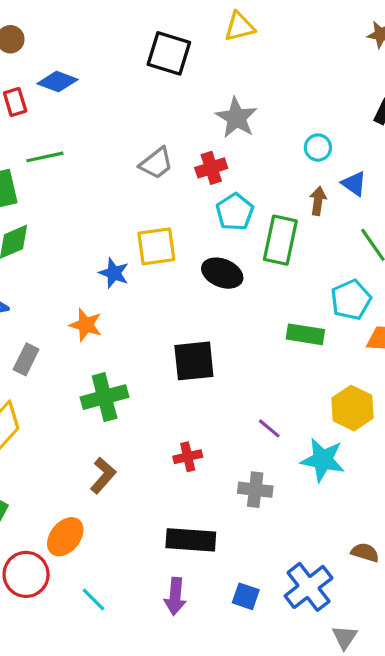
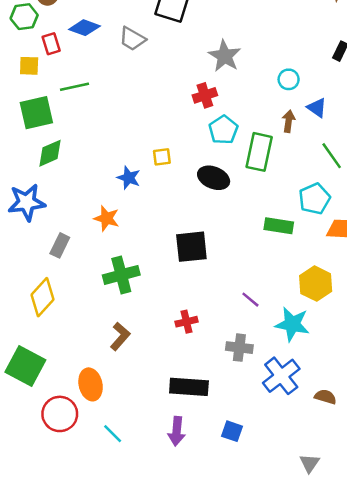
gray trapezoid: (156, 163) -> (132, 39), moved, turned 68
yellow square: (156, 246) -> (162, 157), size x0.6
orange ellipse: (65, 537) -> (91, 384), turned -52
blue cross: (309, 587) -> (281, 376), moved

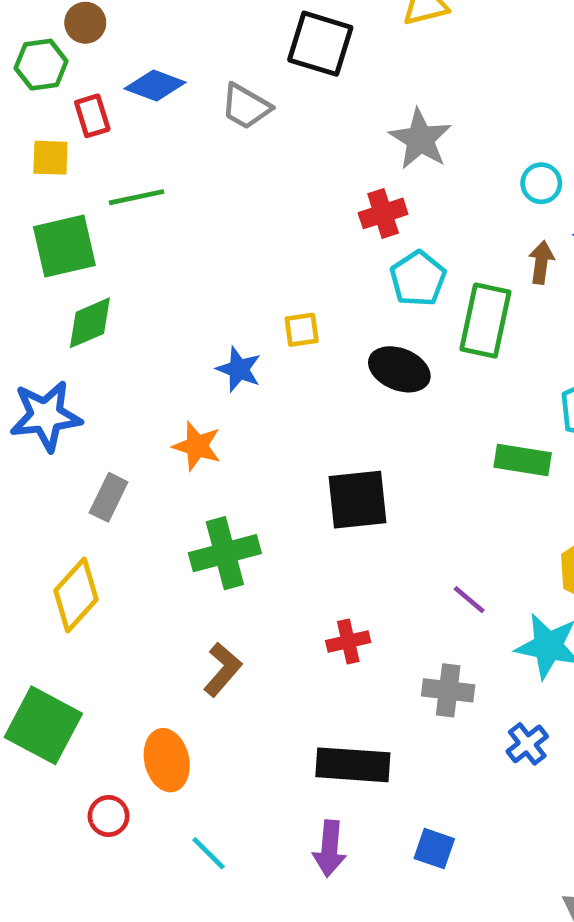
blue cross: (281, 376) -> (527, 744), size x0.6
red circle: (60, 414) -> (109, 816), size x0.6

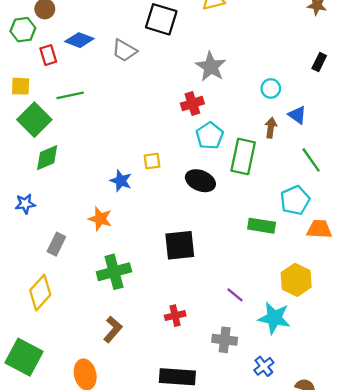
yellow square: (50, 158) -> (21, 86), moved
green square: (64, 246) -> (34, 120), turned -32
blue star: (46, 416) -> (25, 204), size x0.6

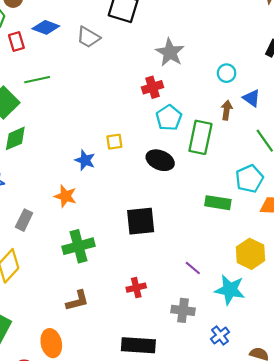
brown L-shape: (113, 329) -> (77, 301), turned 35

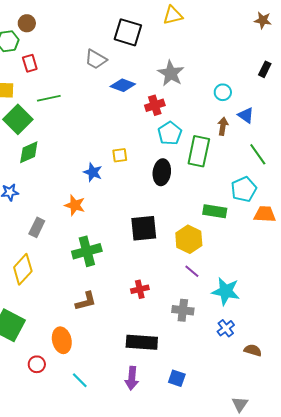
blue diamond: (46, 27) -> (123, 85), moved
black ellipse: (160, 160) -> (162, 172), turned 75
yellow hexagon: (250, 254) -> (189, 239), moved
blue cross: (220, 335) -> (226, 328), moved

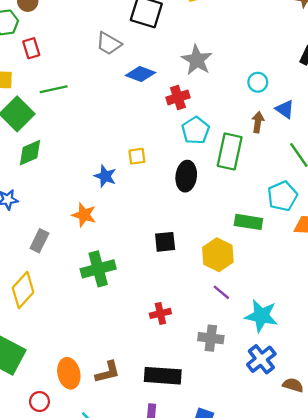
black square: (144, 228) -> (165, 242), size x0.7
brown L-shape: (86, 301) -> (108, 372), moved
blue cross: (226, 328) -> (261, 359), size x1.4

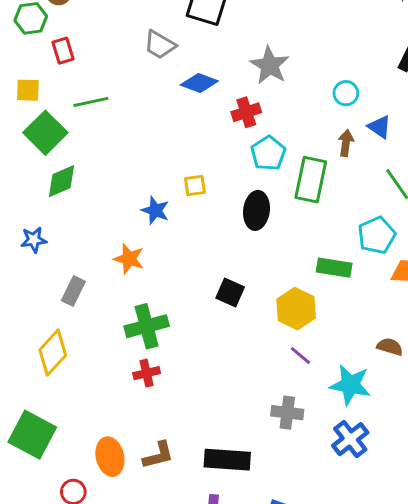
black square: (165, 242) -> (230, 292), turned 30
red cross: (160, 313) -> (147, 373), moved
brown semicircle: (293, 385) -> (390, 347), moved

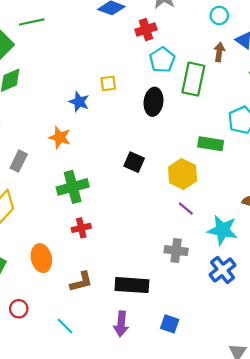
red cross: (147, 373) -> (81, 228), moved
orange ellipse: (110, 457) -> (41, 258), moved

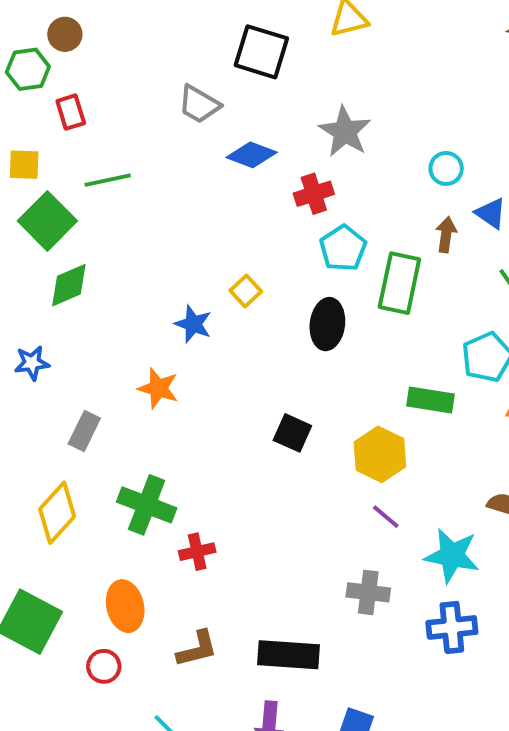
yellow square: (108, 83) -> (246, 291), turned -35
green cross: (73, 187) -> (147, 505), moved, turned 36
blue cross: (222, 270) -> (452, 627), turned 32
red circle: (19, 309) -> (104, 666), moved

